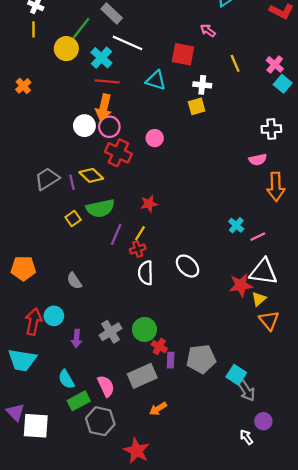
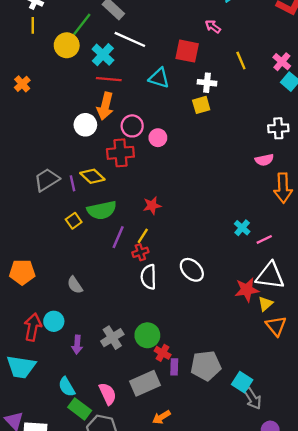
pink circle: (109, 127) -> (132, 126), moved
red cross: (118, 153) -> (120, 153), turned -30
green rectangle: (79, 401) -> (80, 409), turned 65

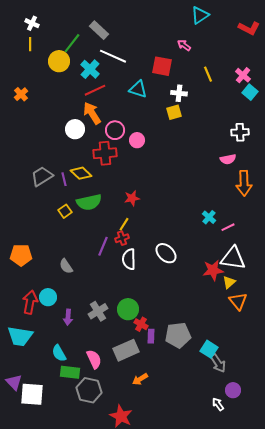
red line: (109, 79) -> (95, 90), turned -30
orange arrow: (105, 106) -> (92, 113), turned 135
purple line: (118, 237) -> (103, 246), moved
green rectangle: (80, 409) -> (70, 372), turned -30

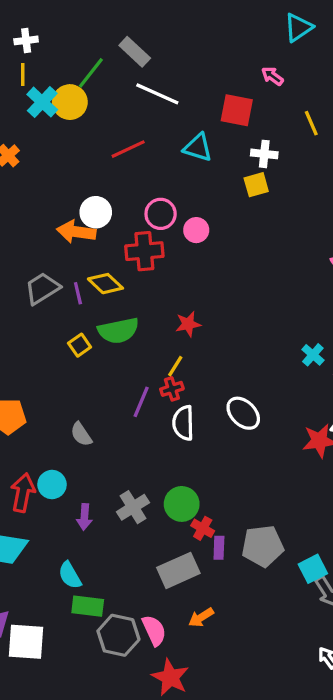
white cross: (32, 23) -> (26, 40), turned -32
cyan cross: (90, 69) -> (42, 102), moved
orange arrow: (92, 113) -> (76, 232), moved, turned -50
cyan square: (209, 349) -> (313, 569), turned 30
pink semicircle: (94, 359) -> (154, 630), moved

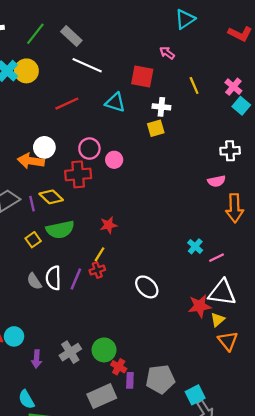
green line: (91, 73) -> (35, 34), moved
white semicircle: (183, 423) -> (53, 278), moved
gray semicircle: (81, 434) -> (34, 281), moved

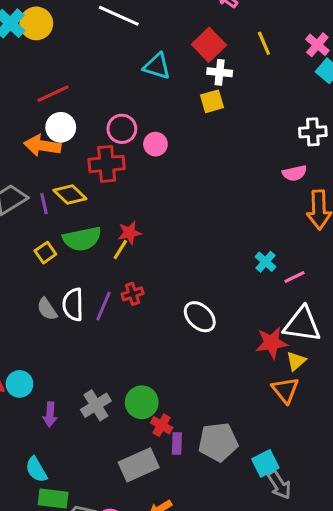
red square: (142, 77) -> (209, 45), moved, turned 35
red line: (67, 104) -> (53, 94), moved
red star: (109, 225) -> (129, 233), moved
yellow line: (100, 254) -> (120, 250), moved
orange triangle: (228, 341) -> (285, 390), moved

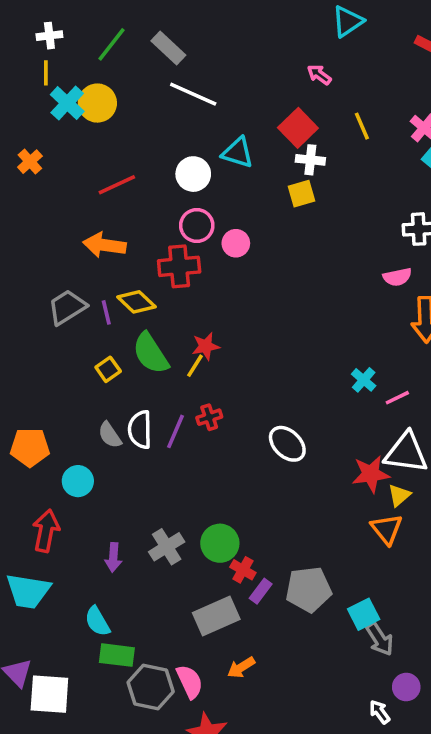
white circle: (61, 127) -> (193, 174), moved
green semicircle: (82, 239) -> (151, 353), turned 69
cyan circle: (19, 384) -> (78, 481), moved
purple rectangle: (177, 444) -> (261, 591), turned 35

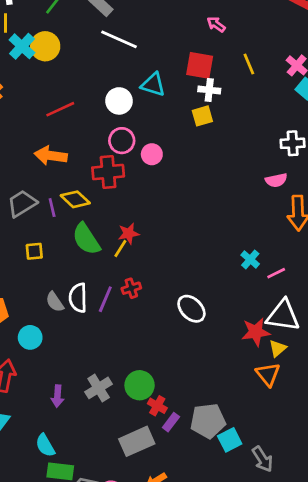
red square: (298, 128) -> (200, 65), turned -36
yellow square: (108, 369) -> (34, 251), moved, turned 30
cyan square: (364, 614) -> (230, 440), moved

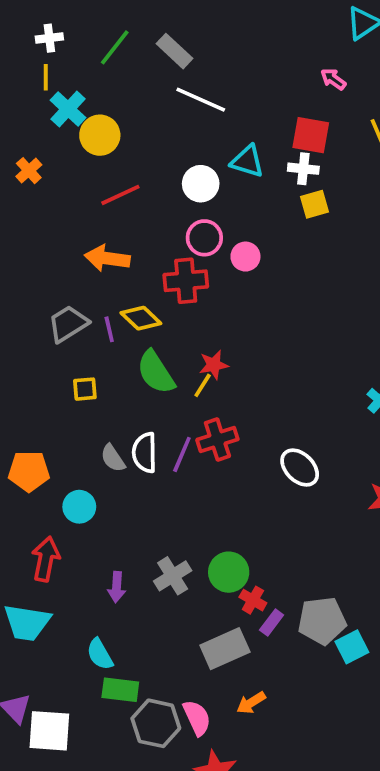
yellow circle: (45, 46) -> (100, 135), moved
white cross: (209, 90) -> (303, 169), moved
red cross: (131, 288) -> (217, 440), size x1.5

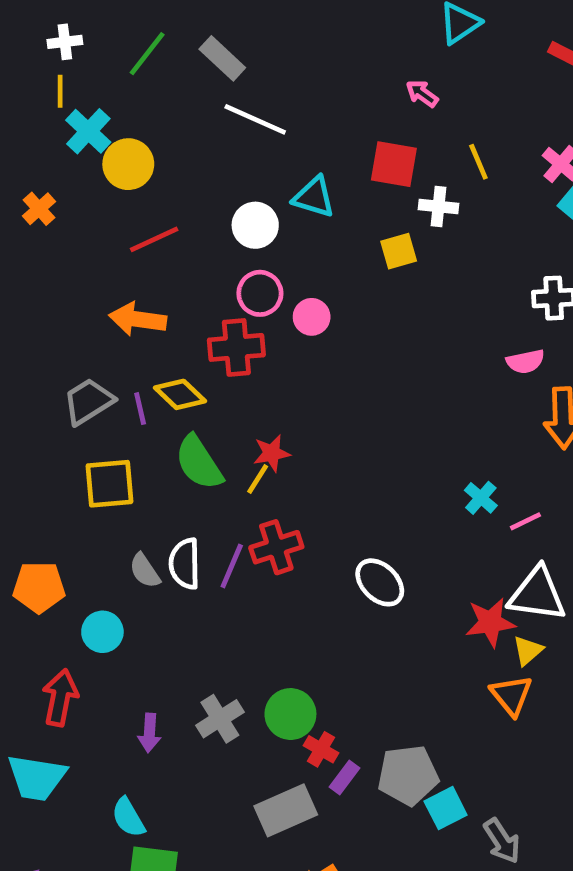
white cross: (303, 169) -> (439, 206), moved
yellow square: (85, 389) -> (109, 484), size x1.6

